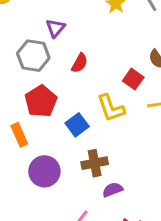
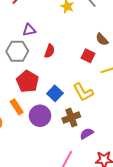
purple triangle: (56, 28) -> (29, 30), turned 48
yellow L-shape: (111, 108) -> (83, 92), moved
purple circle: (44, 171) -> (40, 116), moved

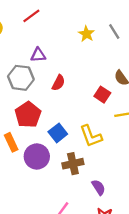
purple semicircle: (87, 134) -> (98, 187), moved, turned 80

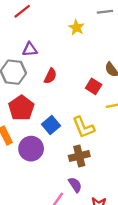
gray line: (114, 32) -> (105, 12), moved, turned -63
brown cross: (73, 164) -> (79, 156), moved
purple semicircle: (98, 187) -> (75, 185), moved

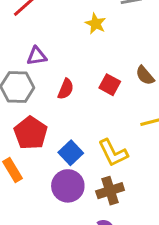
red square: (94, 86) -> (110, 85), moved
purple circle: (31, 149) -> (68, 186), moved

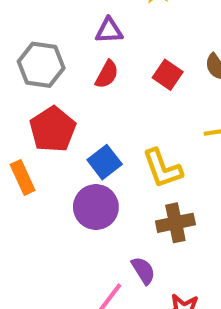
purple triangle: (37, 56) -> (109, 31), moved
brown cross: (110, 191) -> (175, 223), moved

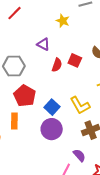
purple triangle: (109, 31) -> (43, 44), turned 40
red semicircle: (107, 74) -> (57, 65), moved
orange rectangle: (23, 177) -> (14, 121), turned 35

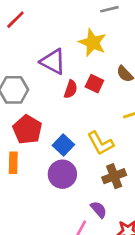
yellow star: (63, 21) -> (93, 43), moved, size x1.5
purple triangle: (43, 44) -> (53, 62), size x1.5

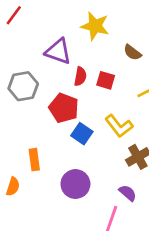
red square: (94, 84) -> (106, 80), moved
red pentagon: (27, 130) -> (64, 108), moved
purple circle: (62, 174) -> (75, 184), moved

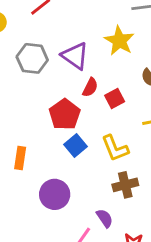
red square: (106, 80) -> (115, 98), turned 30
gray hexagon: (23, 86) -> (32, 58), moved

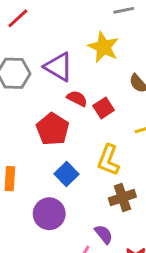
red semicircle: (90, 87) -> (77, 98), turned -84
blue square: (75, 145) -> (66, 174), moved
yellow L-shape: (115, 148) -> (108, 160), turned 48

